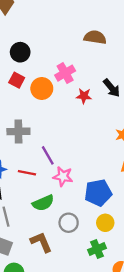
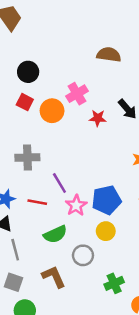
pink star: (63, 176) -> (76, 205), turned 30
blue pentagon: (98, 193) -> (106, 200), moved
yellow circle: (105, 223) -> (106, 231), moved

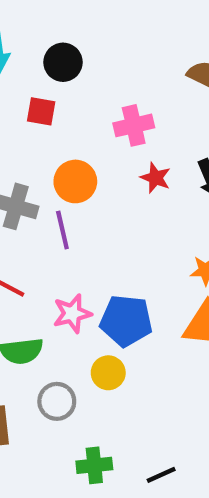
red square: (25, 102) -> (41, 111), turned -35
orange circle: (52, 111) -> (75, 181), moved
purple line: (59, 183) -> (62, 230), moved

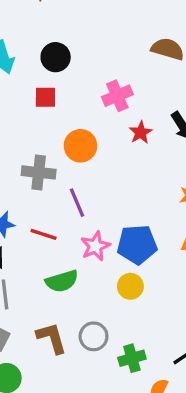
red star: (155, 178) -> (141, 133), turned 30
purple line: (62, 230) -> (77, 203), moved
gray circle: (57, 401) -> (94, 336), moved

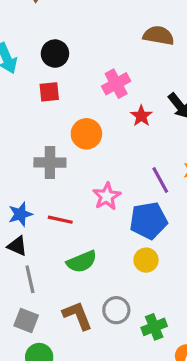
purple line: (77, 203) -> (160, 180), moved
pink star: (95, 246) -> (107, 196), moved

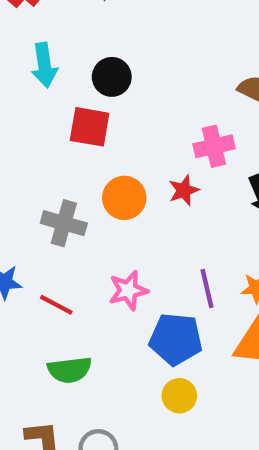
pink cross: (116, 84) -> (214, 146), moved
red square: (49, 92) -> (90, 127), size x1.4
red star: (141, 116) -> (184, 190), moved
yellow circle: (146, 260) -> (179, 396), moved

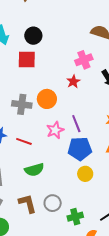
orange circle: (124, 198) -> (47, 99), moved
purple line: (207, 289) -> (76, 124), moved

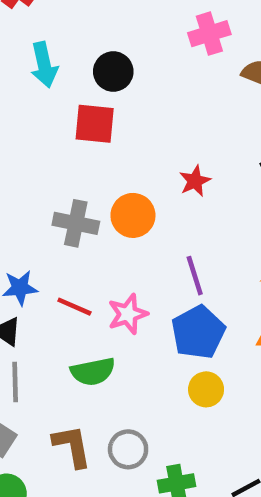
pink cross: (84, 60) -> (209, 34), moved
pink star: (55, 130) -> (128, 314), moved
blue pentagon: (80, 149) -> (198, 332), turned -30

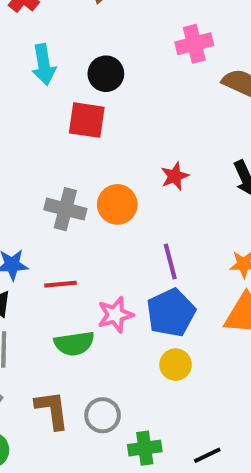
red line: (74, 307) -> (60, 284), turned -32
pink star: (128, 314) -> (115, 315), moved

